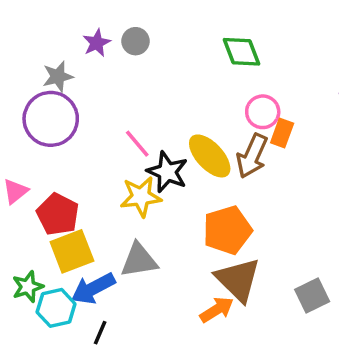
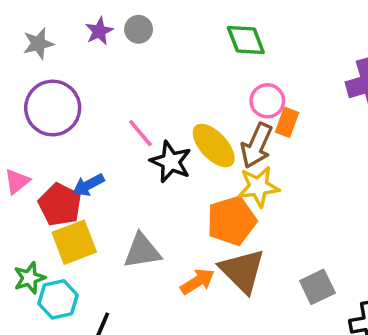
gray star: (58, 76) -> (38, 44), moved
yellow star: (141, 197) -> (258, 187), moved
blue arrow: (93, 288) -> (88, 185), moved, size x0.7
orange arrow: (217, 310) -> (198, 281), moved

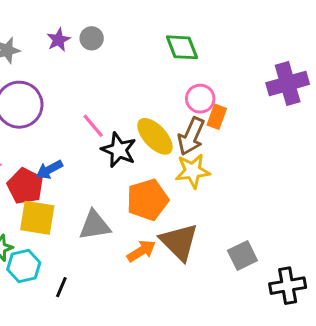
orange pentagon: (232, 221) -> (147, 200), moved
yellow square: (74, 242) -> (37, 218), turned 30

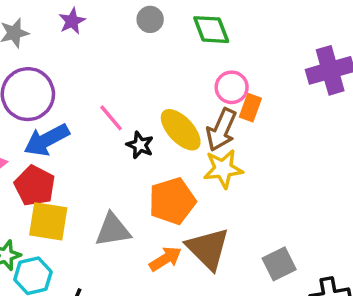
gray circle: (92, 38) -> (150, 19), moved
black star: (119, 150) -> (140, 145), size x0.7
blue arrow: (49, 169) -> (47, 140), moved, size x1.5

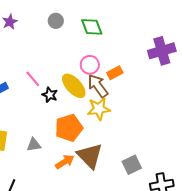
pink circle: (232, 87) -> (90, 65), moved
orange rectangle: (250, 108) -> (115, 73), turned 42
brown arrow: (221, 130) -> (98, 86), turned 120
gray triangle: (113, 230) -> (34, 145), size x0.7

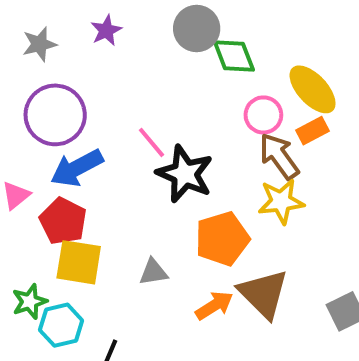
gray circle: (56, 21) -> (197, 28), size x1.5
green diamond: (92, 27) -> (234, 56), moved
yellow ellipse: (74, 86) -> (313, 89), moved
black star: (50, 95) -> (185, 174), size x1.8

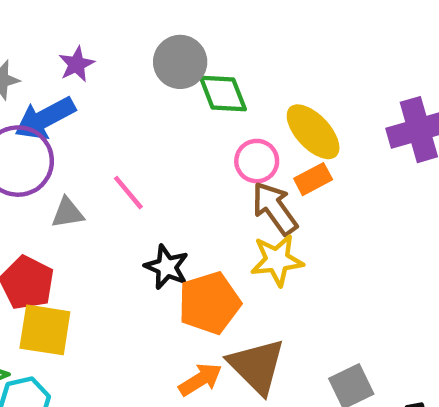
blue arrow: (77, 168) -> (45, 118), moved
black star: (185, 174) -> (167, 267), moved, size x0.7
gray triangle: (153, 272) -> (68, 213), moved

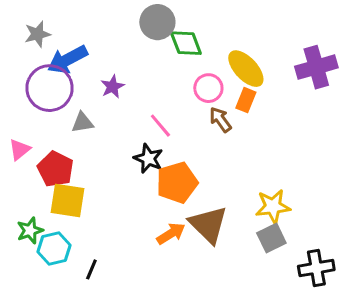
purple star: (77, 64) -> (112, 87), moved
orange rectangle: (313, 179) -> (246, 100), turned -40
pink line: (128, 193) -> (160, 126), moved
brown arrow: (275, 208) -> (220, 120), size x0.7
yellow star: (277, 260) -> (273, 207), moved

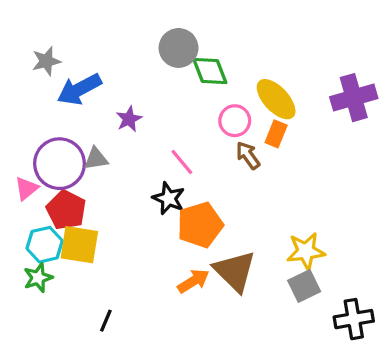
purple circle: (49, 88) -> (60, 164), moved
cyan hexagon: (54, 248) -> (45, 245), moved

